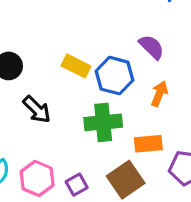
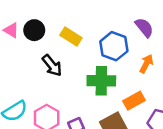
yellow rectangle: (76, 66) -> (71, 37), moved
orange rectangle: (148, 144) -> (134, 101), turned -30

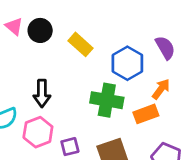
black arrow: (52, 65) -> (42, 93), moved, turned 30
orange rectangle: (134, 101) -> (146, 114), moved

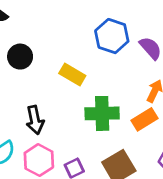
yellow rectangle: (80, 44) -> (72, 75), moved
blue hexagon: (127, 63) -> (112, 36), moved

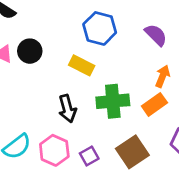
blue hexagon: (112, 36) -> (100, 28), moved
black arrow: (35, 120) -> (67, 109), moved

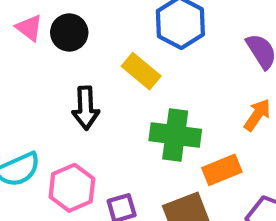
orange rectangle: (154, 104) -> (222, 170), moved
black arrow: (67, 109) -> (86, 108), moved

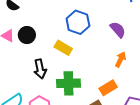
green cross: (175, 135) -> (69, 83), moved

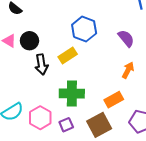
yellow rectangle: (63, 48) -> (68, 56), turned -66
black arrow: (40, 69) -> (41, 64), moved

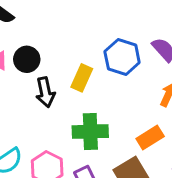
blue hexagon: (84, 29) -> (122, 57), moved
yellow rectangle: (68, 56) -> (82, 78), turned -30

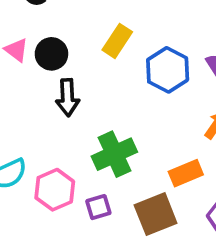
yellow rectangle: (82, 78) -> (117, 41), moved
green cross: (90, 132) -> (114, 154), turned -32

